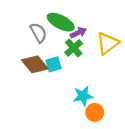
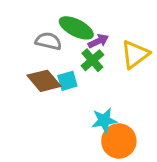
gray semicircle: (38, 33) -> (48, 41), turned -48
orange circle: (95, 112) -> (119, 141), size x1.5

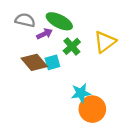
gray semicircle: (48, 41) -> (25, 20), moved
purple arrow: (98, 41) -> (44, 34), moved

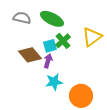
purple arrow: (44, 34) -> (48, 61), moved, turned -48
cyan square: (52, 62) -> (50, 46), moved
cyan star: (81, 93) -> (54, 82), moved

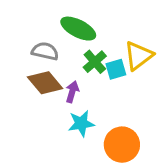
gray semicircle: (22, 18) -> (45, 51), moved
cyan square: (50, 46) -> (116, 69), moved

